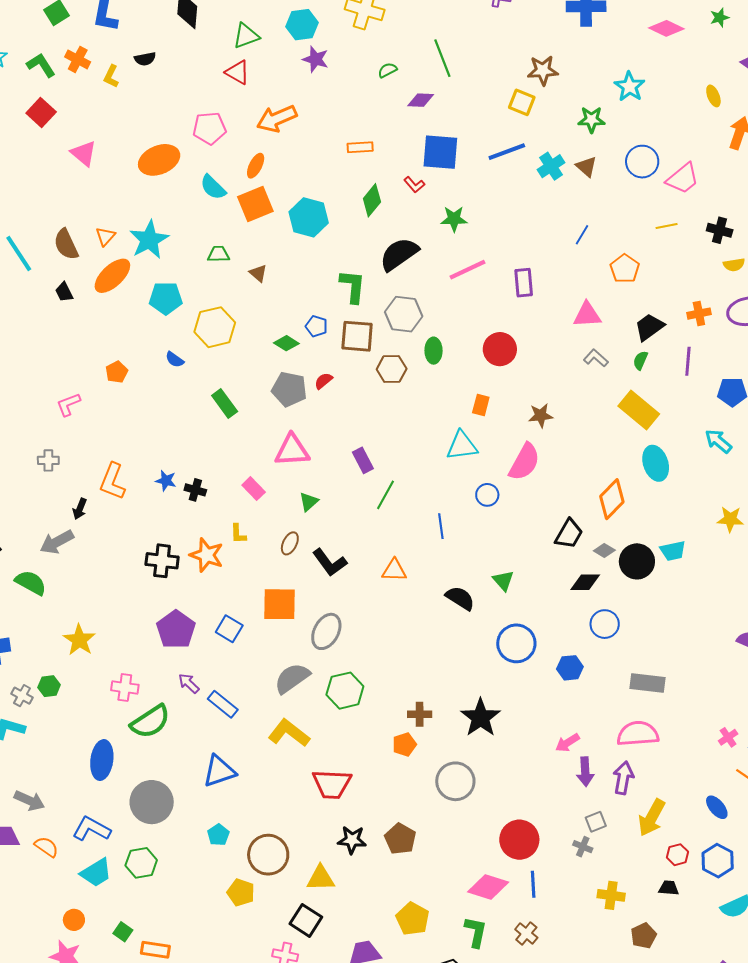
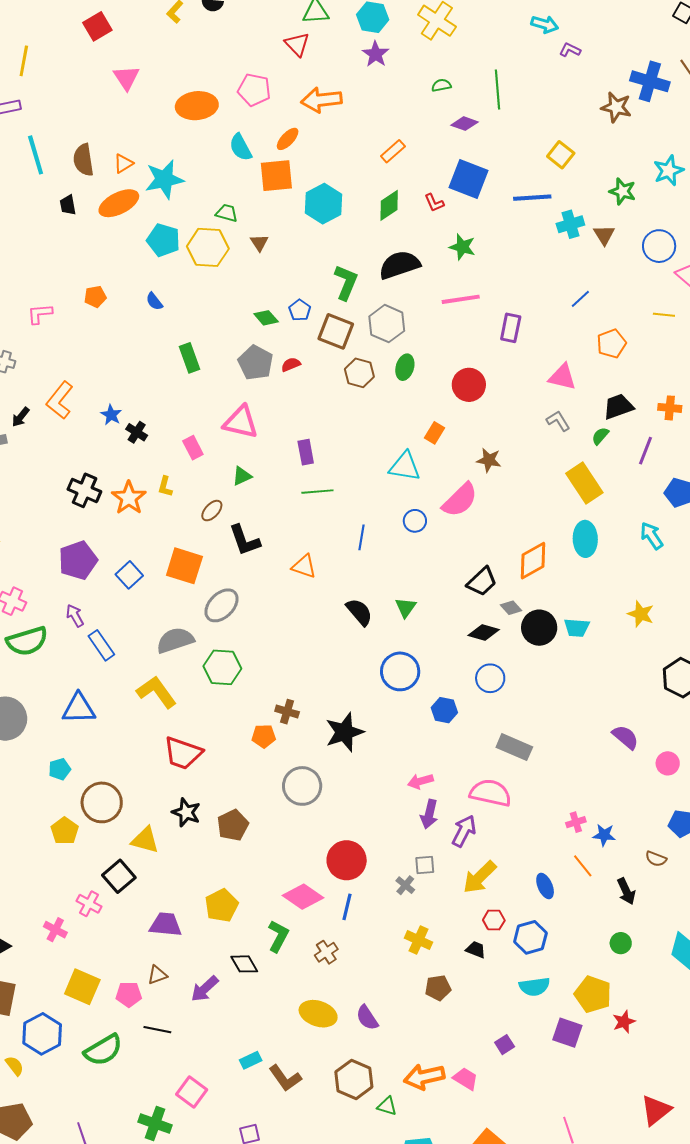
brown star: (543, 70) -> (616, 107), moved
orange rectangle: (360, 147) -> (393, 151), turned -55
yellow hexagon: (215, 327) -> (208, 247), moved
green line: (385, 495) -> (317, 492), turned 40

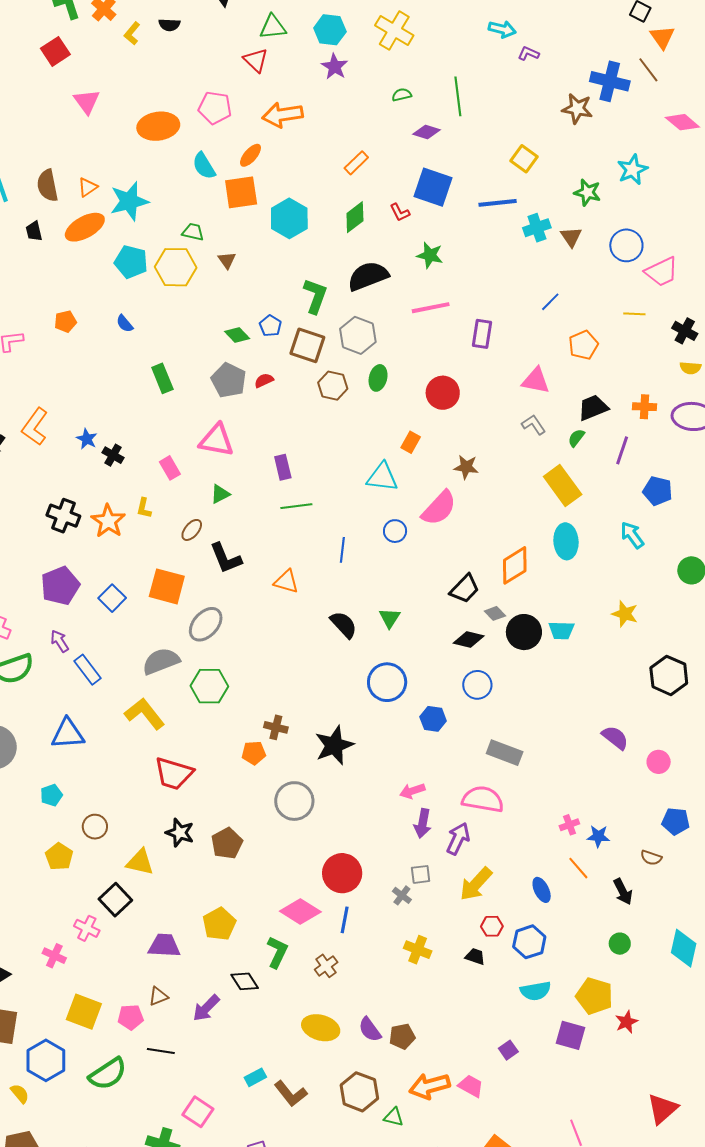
brown circle: (102, 802) -> (95, 827), size x0.6
brown pentagon: (438, 988) -> (402, 1036), moved

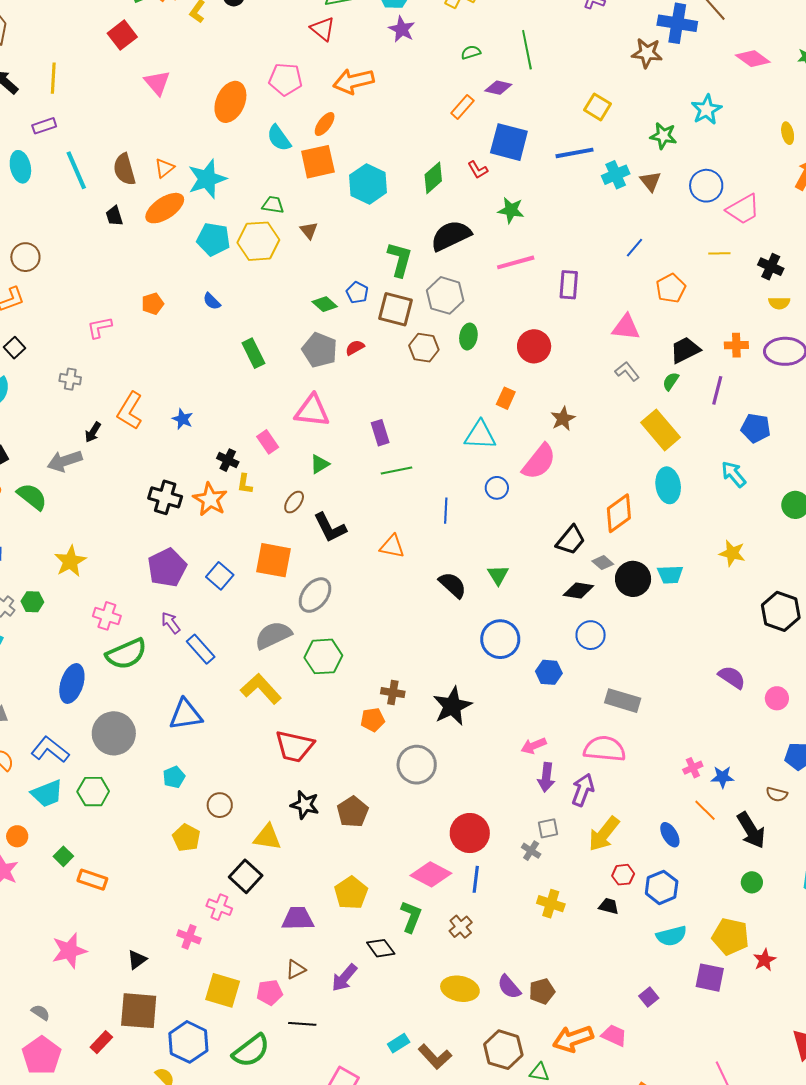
orange ellipse: (158, 126) -> (230, 102), turned -54
orange rectangle: (356, 163) -> (462, 107), moved
black cross: (113, 455) -> (228, 460), moved
brown star: (466, 467) -> (563, 419), turned -30
black arrow: (623, 892) -> (751, 830), size x1.4

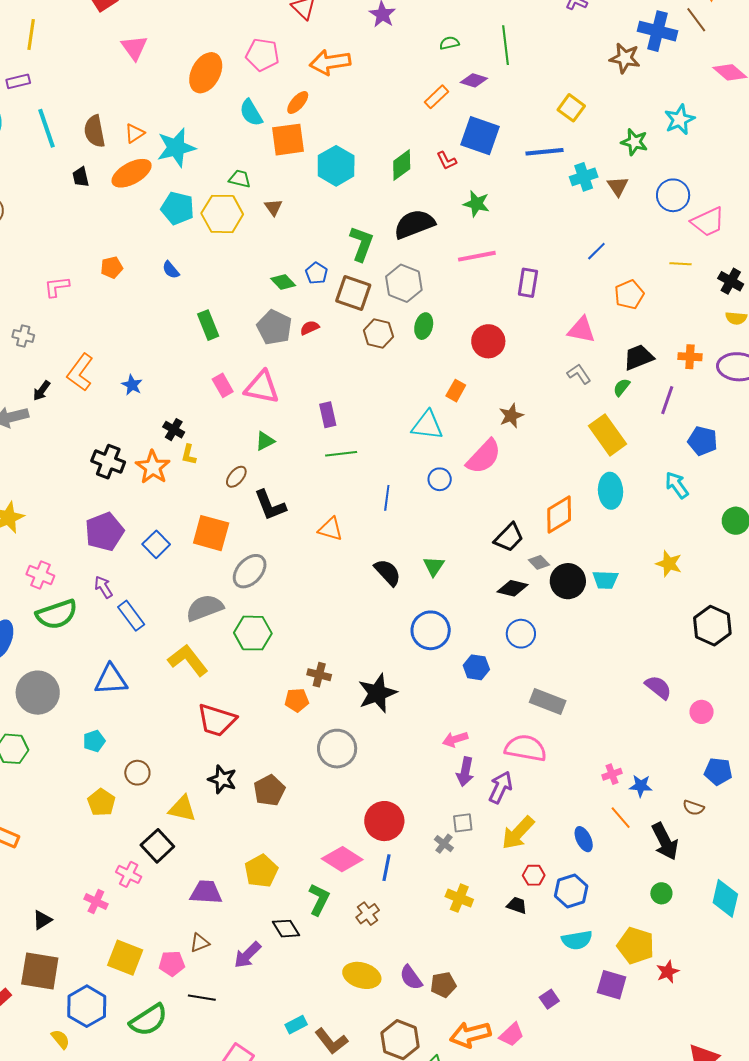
pink rectangle: (268, 442) -> (223, 385), moved
pink trapezoid: (614, 1035) -> (512, 1035), turned 108

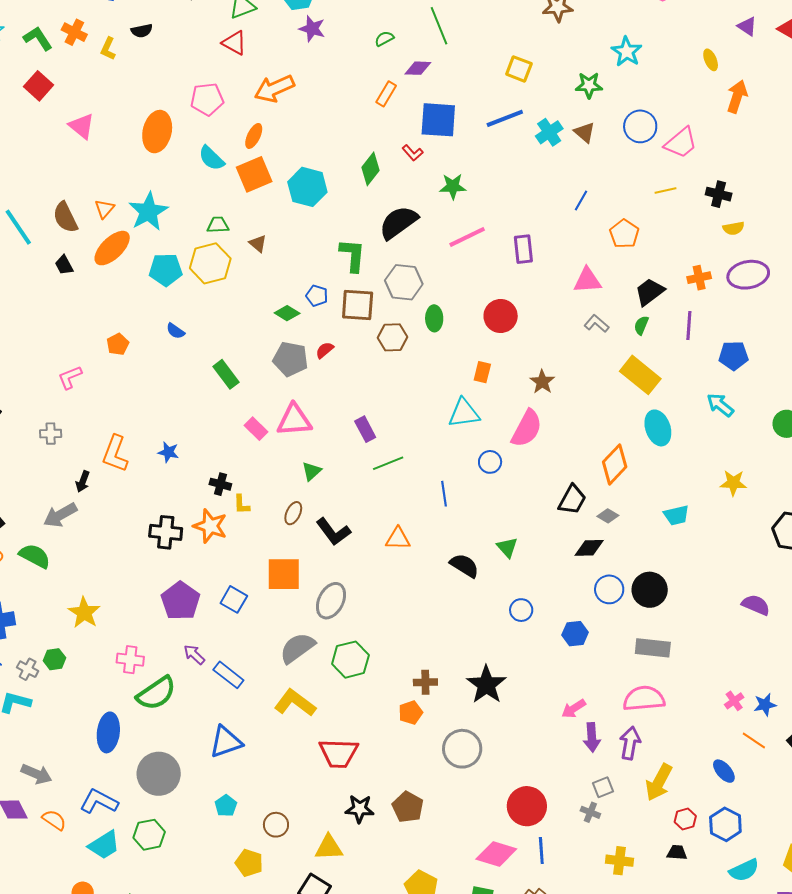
black circle: (568, 581) -> (650, 590), moved
blue circle: (431, 630) -> (521, 610), size x0.6

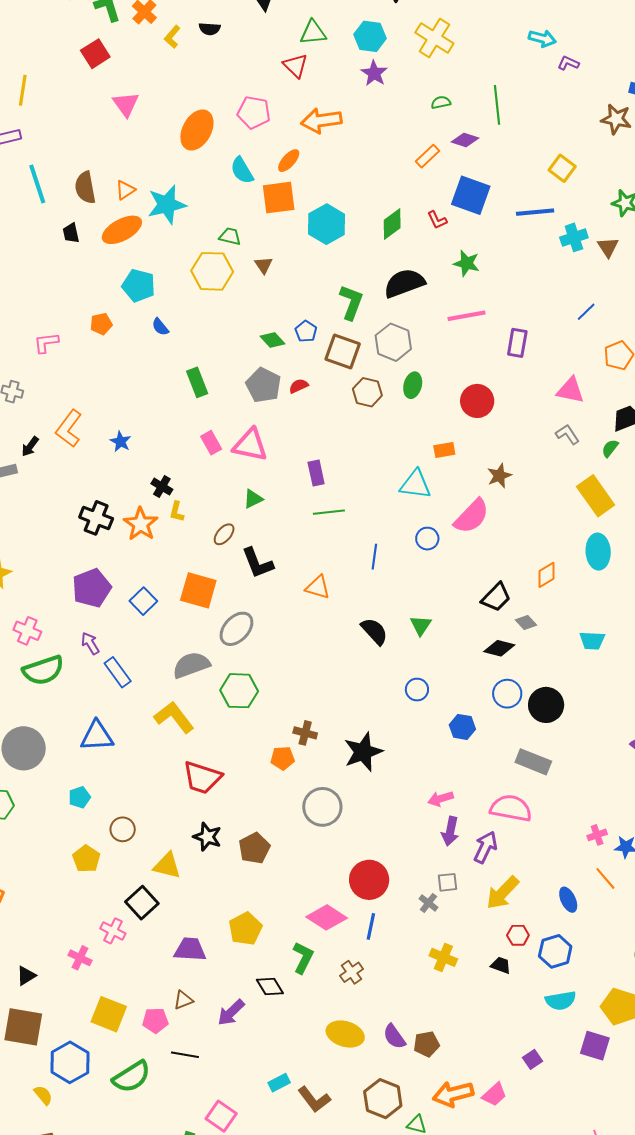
cyan pentagon: (166, 270) -> (139, 286), moved
orange rectangle: (482, 372) -> (444, 450), turned 50
orange diamond: (615, 464) -> (547, 575), size x0.7

